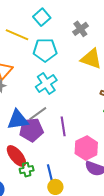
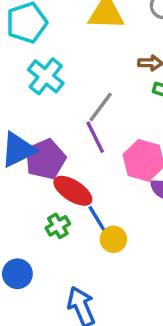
gray line: (38, 114) -> (101, 107), moved
red ellipse: (16, 156) -> (73, 191), moved

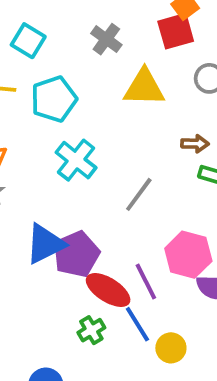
purple line: (95, 137) -> (146, 282), moved
yellow circle: (113, 239) -> (171, 348), moved

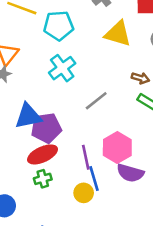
red ellipse: (108, 290) -> (42, 154), moved, turned -72
blue line: (137, 324) -> (94, 178), moved
yellow circle: (171, 348) -> (84, 193), moved

